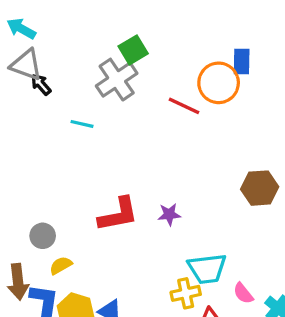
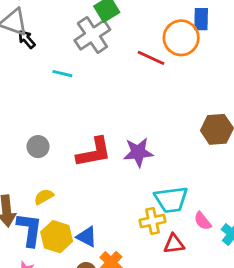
purple star: (169, 214) -> (138, 152), size x1.5
gray circle: (43, 236) -> (38, 147), moved

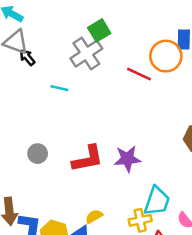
yellow semicircle: (44, 197) -> (94, 216), moved
cyan trapezoid: (171, 200) -> (157, 201), turned -64

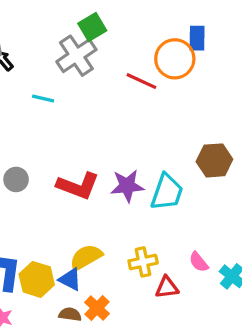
red L-shape: (88, 159) -> (78, 186), turned 32
cyan trapezoid: (157, 201) -> (167, 192), moved
yellow semicircle: (94, 216) -> (86, 257), size x1.5

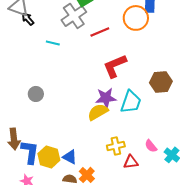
red line: (141, 81) -> (100, 32), moved, turned -48
red L-shape: (78, 186) -> (115, 66), moved, turned 136
yellow semicircle: (86, 257) -> (98, 112), moved

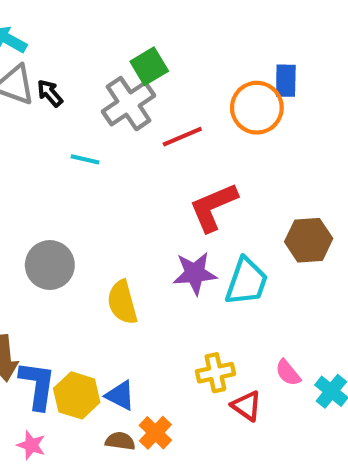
black arrow: (28, 19) -> (50, 93), moved
gray circle: (36, 94) -> (50, 265), size x1.5
yellow semicircle: (98, 112) -> (122, 302), moved, turned -75
red triangle: (131, 162) -> (247, 406), turned 42

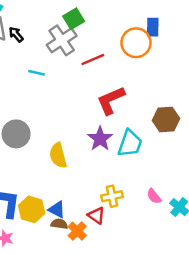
purple star: (195, 273) -> (100, 139), turned -30
red triangle: (247, 406) -> (96, 215), moved
brown semicircle: (120, 441) -> (59, 224), moved

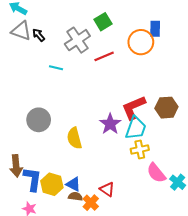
green square: (74, 19) -> (103, 22), moved
red L-shape: (111, 100) -> (134, 108), moved
yellow cross: (112, 196) -> (140, 149), moved
pink semicircle: (154, 196) -> (156, 173), size x1.5

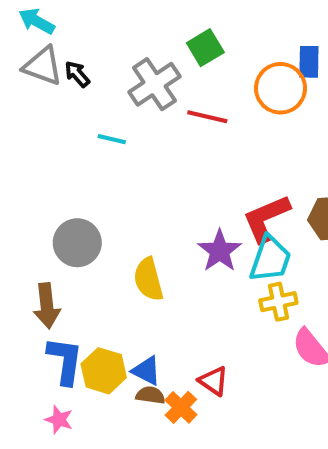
red line: (104, 56) -> (207, 117), turned 36
brown arrow: (16, 166) -> (47, 306), moved

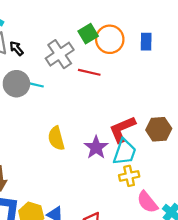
orange circle: (281, 88) -> (110, 39), moved
gray circle: (77, 243) -> (16, 84), moved
yellow semicircle: (148, 279) -> (56, 138), moved

